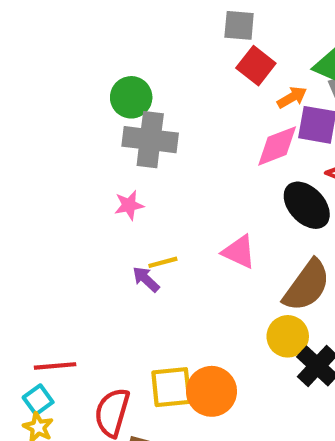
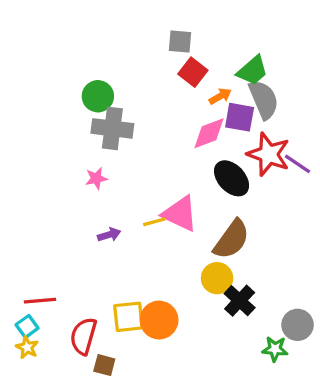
pink triangle: (239, 252) -> (180, 214), size x1.4
yellow line: (163, 262) -> (154, 222), moved
purple arrow: (146, 279) -> (109, 235), turned 120

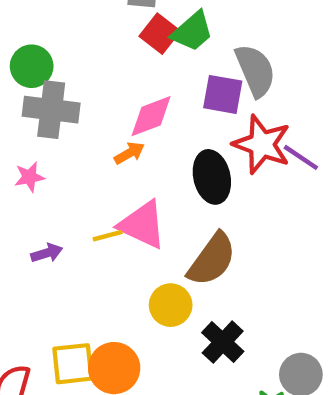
green trapezoid: (252, 70) -> (192, 31), moved
orange arrow: (220, 96) -> (129, 153), moved
pink diamond: (209, 133) -> (151, 116), moved
black ellipse: (232, 178) -> (212, 177), turned 30
yellow circle: (217, 278) -> (171, 305), moved

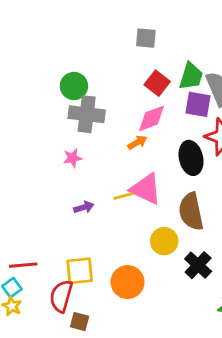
green trapezoid: (192, 31) -> (191, 76), moved, turned -32
red square: (160, 34) -> (157, 83), moved
brown semicircle: (212, 259) -> (191, 212), turned 132
yellow square: (73, 364) -> (80, 271), moved

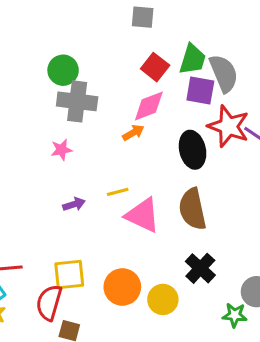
pink triangle: (146, 189) -> (143, 215), moved
yellow circle: (164, 241) -> (163, 299), moved

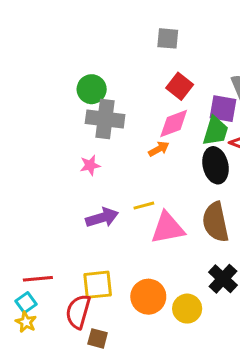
green trapezoid: (193, 59) -> (215, 131), moved
purple arrow: (74, 204) -> (102, 218), size x1.5
pink triangle: (143, 215) -> (168, 228), turned -36

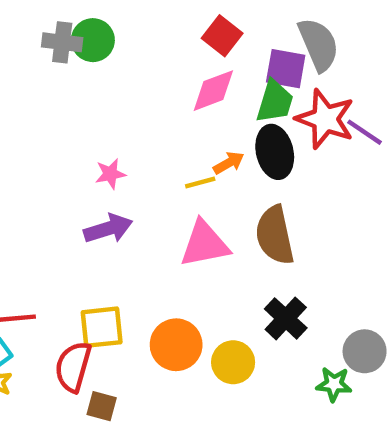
gray cross: (105, 119) -> (62, 42), moved, size x0.7
orange arrow: (159, 149) -> (229, 163), moved
pink star: (90, 165) -> (110, 174), moved
yellow line: (144, 206) -> (200, 183), moved

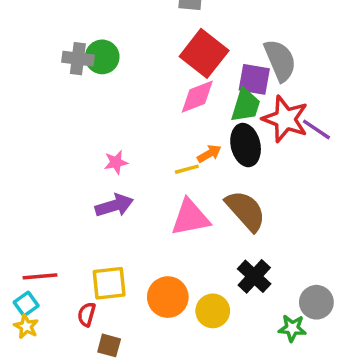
red square: (222, 36) -> (204, 53), size x1.5
brown semicircle: (275, 235) -> (246, 211), turned 150
red semicircle: (73, 367) -> (87, 314), size x0.6

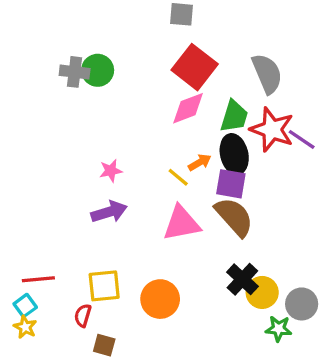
purple square: (254, 79) -> (231, 184), moved
yellow line: (187, 169) -> (178, 177), turned 55
yellow circle: (213, 311) -> (262, 292), moved

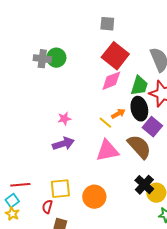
purple square: (231, 184) -> (152, 127), moved, turned 30

